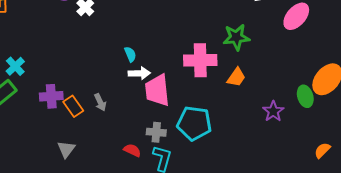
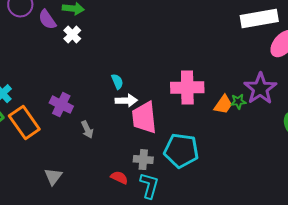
green star: (236, 37) -> (238, 102), moved, size x0.6
purple cross: (51, 96) -> (61, 105), moved, turned 30
orange rectangle: (73, 106) -> (24, 123), moved, size x1.5
purple star: (273, 111) -> (260, 89), moved, size x1.5

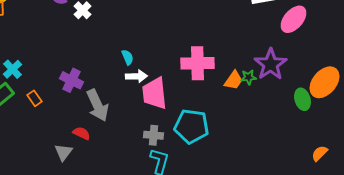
orange rectangle: (24, 123) -> (34, 98), size x0.5
gray arrow: (87, 130) -> (98, 105), size x1.8
red semicircle: (119, 178) -> (82, 133), moved

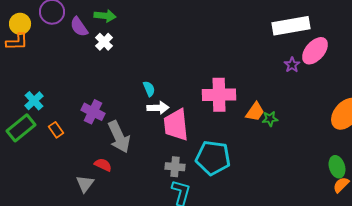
purple star: (270, 64) -> (292, 65), moved, size x0.5
green star: (248, 77) -> (270, 119), moved
green ellipse: (302, 99) -> (337, 167), moved

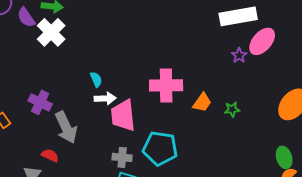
white cross: (104, 42) -> (51, 32), size x1.6
green star: (270, 119) -> (232, 109), moved

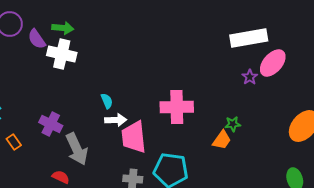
white cross: (51, 32) -> (62, 54), turned -32
orange trapezoid: (202, 102) -> (222, 140), moved
green star: (232, 109) -> (233, 124), moved

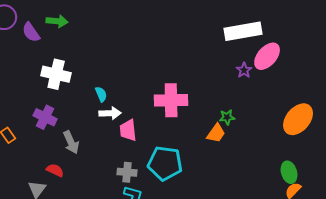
white cross: (62, 54) -> (56, 74), moved
pink trapezoid: (134, 137) -> (128, 130), size x0.7
gray arrow: (77, 149) -> (71, 142), size x0.7

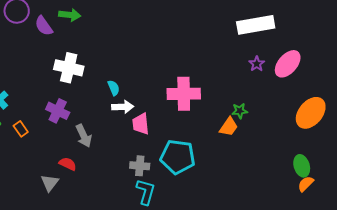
pink ellipse: (267, 56) -> (288, 64), moved

